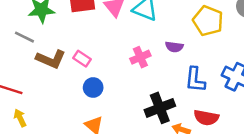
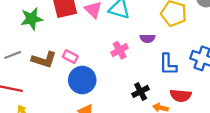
gray line: (24, 37) -> (13, 55), moved, turned -42
blue circle: (93, 88) -> (82, 80), size x1.6
black cross: (160, 108) -> (141, 91), size x0.7

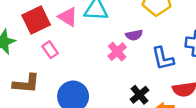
pink cross: (120, 50) -> (117, 52), moved
pink rectangle: (70, 57) -> (50, 50), moved, turned 40

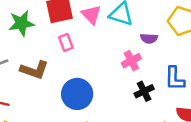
purple semicircle: (134, 35) -> (149, 38), moved
black cross: (140, 95) -> (144, 91), moved

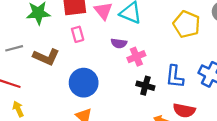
purple semicircle: (149, 38) -> (119, 43), moved
black cross: (144, 91) -> (145, 86), turned 36

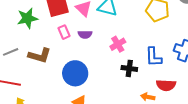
purple semicircle: (119, 43) -> (85, 34), moved

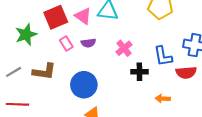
red semicircle: (166, 85) -> (186, 73), moved

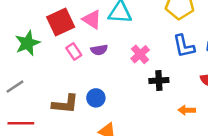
blue L-shape: (163, 56) -> (184, 46), moved
brown L-shape: (44, 71) -> (65, 104), moved
blue circle: (84, 85) -> (96, 98), size x0.6

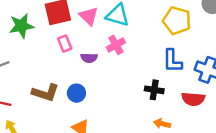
purple semicircle: (99, 50) -> (89, 58), moved
pink cross: (140, 54) -> (116, 45), moved
black cross: (159, 80) -> (154, 90), moved

